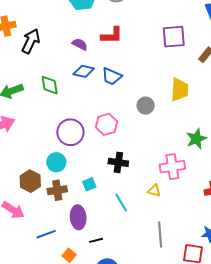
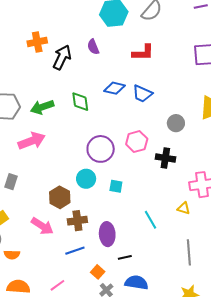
purple semicircle: (80, 44) -> (93, 47), moved, turned -140
black cross: (118, 162) -> (165, 158), moved
cyan square: (89, 184) -> (116, 186), moved, turned 32
brown cross: (57, 190) -> (77, 221), moved

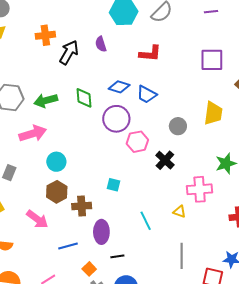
purple circle: (101, 149) -> (116, 119), moved
black cross: (165, 158) -> (165, 160), turned 30
cyan circle: (86, 179) -> (56, 162), moved
brown cross: (77, 221) -> (82, 206), moved

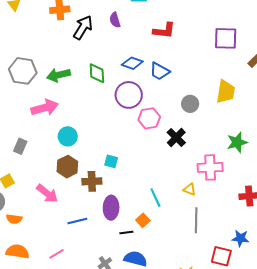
cyan square: (114, 185) -> (111, 161), moved
gray line: (182, 256) -> (196, 220), moved
orange square: (89, 269) -> (143, 220), moved

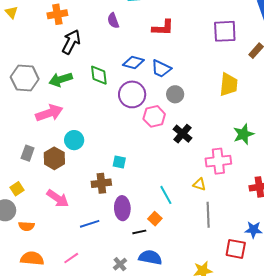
black arrow: (83, 27) -> (71, 42), moved
gray circle: (190, 104) -> (175, 94), moved
brown hexagon: (67, 167) -> (54, 158), moved

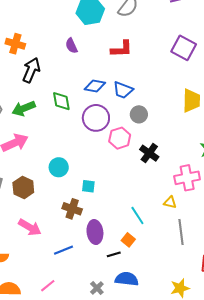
orange cross: (57, 14) -> (15, 44), turned 30
purple square: (225, 31) -> (184, 48), turned 35
cyan circle: (74, 140) -> (59, 167), moved
brown cross: (101, 183) -> (72, 209), turned 30

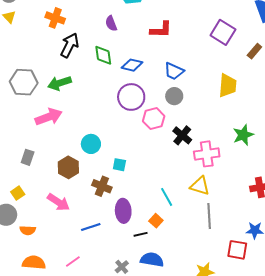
blue trapezoid: (123, 90) -> (174, 71), moved
green diamond: (61, 101) -> (103, 55), moved
pink cross: (187, 178) -> (207, 154), moved
brown hexagon: (23, 187) -> (68, 167), moved
yellow triangle: (170, 202) -> (200, 186), size x1.5

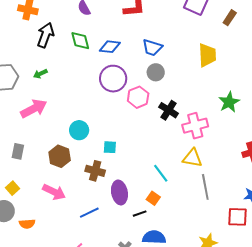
green arrow: (60, 83) -> (40, 74), size x0.6

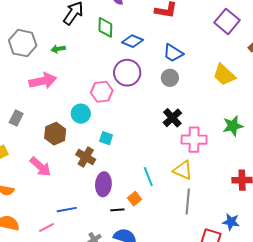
yellow trapezoid: (207, 55) -> (224, 75), turned 120
pink hexagon: (138, 97) -> (102, 92), moved
blue line: (89, 213) -> (67, 210), moved

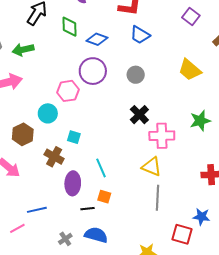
purple square: (227, 21) -> (191, 17), size x0.7
green arrow: (58, 49) -> (23, 50), size x1.5
blue trapezoid: (173, 53) -> (140, 35), moved
cyan line: (148, 177) -> (101, 168), moved
orange square: (134, 199) -> (104, 197), turned -32

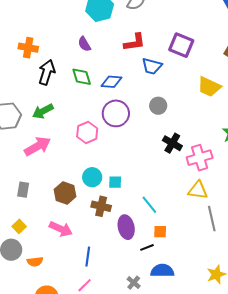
purple square: (191, 17) -> (181, 45), moved, size x1.4
pink hexagon: (68, 91) -> (87, 132), moved
cyan circle: (48, 113) -> (92, 177), moved
blue line: (37, 210) -> (88, 257), moved, turned -54

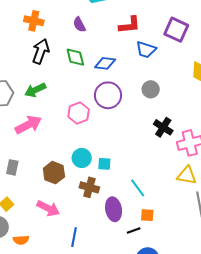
orange cross: (28, 48) -> (34, 21), moved

